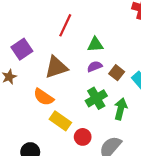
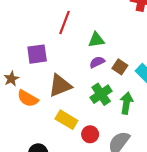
purple square: (22, 49) -> (37, 54), moved, turned 30
brown triangle: (56, 67) -> (60, 86), moved
orange semicircle: (44, 97) -> (28, 99), moved

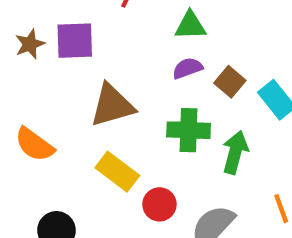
brown star: (11, 79) -> (30, 44), moved
green cross: (101, 94) -> (189, 130), turned 30
orange semicircle: (28, 99) -> (34, 145), moved

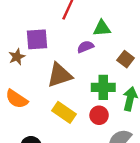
brown star: (30, 44) -> (17, 57), moved
purple semicircle: (187, 68) -> (85, 47), moved
red circle: (159, 204) -> (99, 115), moved

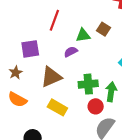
brown star: (17, 57) -> (16, 73), moved
brown square: (126, 59) -> (104, 29), moved
red circle: (99, 115) -> (96, 106), moved

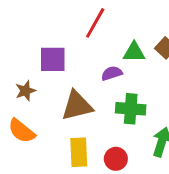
green cross: (88, 84) -> (131, 109), moved
red circle: (96, 106) -> (116, 159), moved
yellow rectangle: (57, 107) -> (79, 152), turned 48

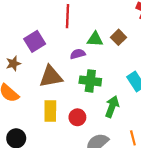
red line: (95, 23) -> (67, 16), turned -30
purple square: (53, 59) -> (35, 41), turned -35

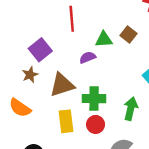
brown star: (13, 64) -> (30, 75), moved
green cross: (90, 81) -> (94, 99), moved

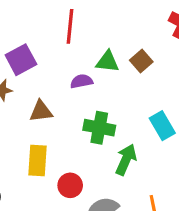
brown triangle: (62, 85) -> (41, 111), size x0.7
green cross: (94, 99) -> (99, 128), moved
red circle: (96, 124) -> (70, 185), moved

